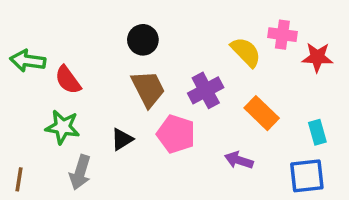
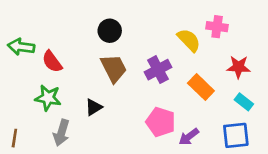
red star: (317, 57) -> (238, 67), moved
cyan rectangle: (317, 132) -> (244, 102), turned -36
pink pentagon: (176, 134) -> (161, 122), moved
purple arrow: (239, 160) -> (189, 137), moved, turned -55

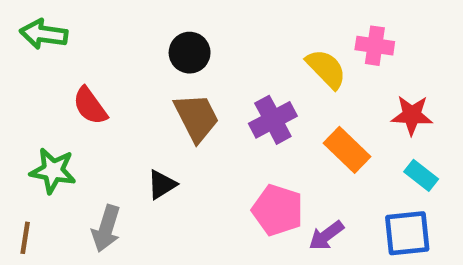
green arrow: (21, 47) -> (44, 34), moved
green star: (48, 98) -> (53, 171), moved

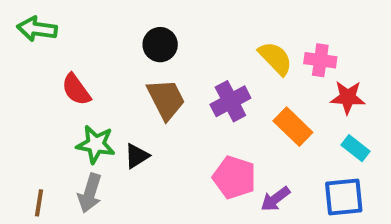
pink cross: (375, 46) -> (320, 60), moved
green star: (53, 171) -> (96, 144), moved
brown line: (25, 238) -> (39, 203), moved

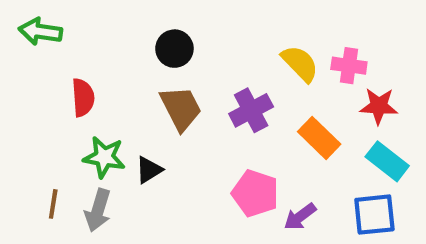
red semicircle: (76, 90) -> (83, 98), turned -148
cyan rectangle: (355, 148) -> (387, 161), size x1.4
brown line: (39, 203) -> (53, 204), moved

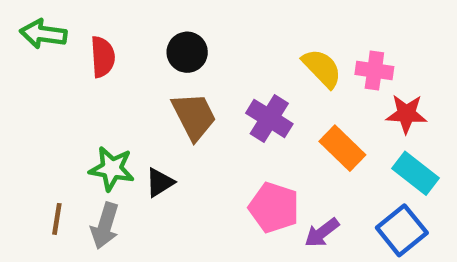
red semicircle: (83, 98) -> (103, 57), moved
purple cross: (251, 110) -> (269, 118), turned -30
blue square: (374, 215) -> (402, 230), turned -33

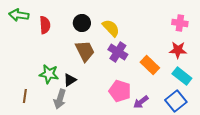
yellow semicircle: (322, 68) -> (111, 28), moved
pink cross: (374, 70) -> (180, 23), moved
gray arrow: (105, 226) -> (60, 99), moved

